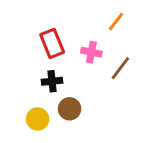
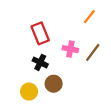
pink cross: (91, 52) -> (70, 49), moved
black cross: (52, 81) -> (40, 62), turned 32

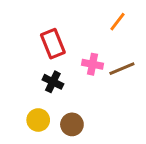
brown line: (93, 52) -> (122, 69), turned 30
brown circle: (54, 84) -> (72, 124), moved

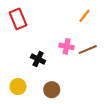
red rectangle: (53, 44) -> (18, 19), moved
yellow circle: (38, 120) -> (18, 87), moved

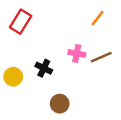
red rectangle: (18, 19) -> (21, 22), turned 54
yellow circle: (18, 87) -> (13, 77), moved

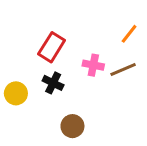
orange line: (98, 18) -> (129, 34), moved
red rectangle: (21, 22) -> (52, 47), moved

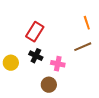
orange line: (129, 34) -> (87, 23), turned -56
pink cross: (93, 65) -> (58, 64), moved

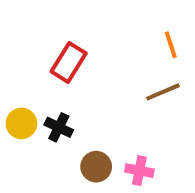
black cross: (36, 56) -> (59, 127), moved
pink cross: (58, 64) -> (139, 171), moved

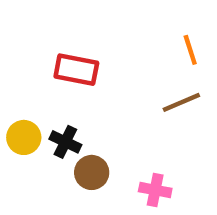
red rectangle: (69, 62) -> (76, 70), turned 69
brown circle: (96, 167) -> (92, 172), moved

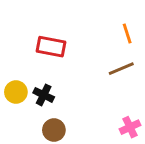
brown circle: (92, 172) -> (54, 130), moved
pink cross: (155, 190) -> (130, 127), moved, turned -36

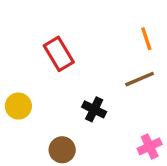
red rectangle: (51, 47) -> (59, 54), turned 48
black cross: (44, 95) -> (94, 109), moved

